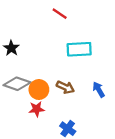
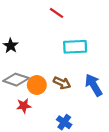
blue arrow: (99, 90) -> (94, 85), size x1.5
red star: (37, 109) -> (24, 106), moved

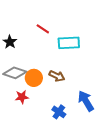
red line: (56, 13) -> (43, 29), moved
blue arrow: (94, 85) -> (86, 101), moved

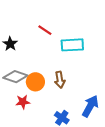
brown arrow: (57, 76) -> (60, 80), turned 56
blue arrow: (86, 101) -> (90, 106), turned 60

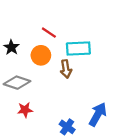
brown arrow: (60, 80) -> (66, 69), moved
orange circle: (35, 82) -> (41, 55), moved

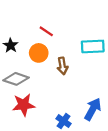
cyan rectangle: (78, 49) -> (93, 46), moved
red star: (25, 110) -> (24, 105), size x1.5

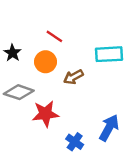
brown arrow: (62, 66) -> (73, 77), turned 70
red star: (24, 105) -> (45, 114), moved

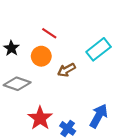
cyan rectangle: (109, 54) -> (99, 49), turned -35
red star: (45, 114) -> (40, 118), moved, turned -30

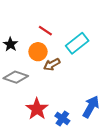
cyan rectangle: (99, 49) -> (77, 43), moved
brown arrow: (66, 70) -> (52, 64), moved

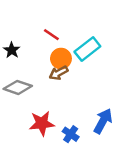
orange circle: (38, 52) -> (61, 59), moved
red star: (37, 109) -> (42, 123), turned 30

